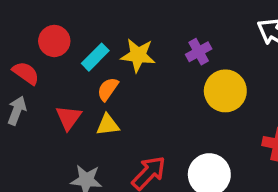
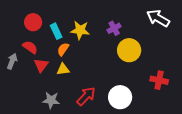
cyan rectangle: (95, 57) -> (56, 31), turned -70
red semicircle: (26, 73) -> (30, 47), moved

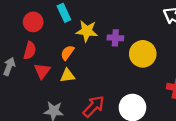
purple cross: (114, 28) -> (115, 38), moved, turned 32
cyan rectangle: (56, 31) -> (64, 13), moved
red semicircle: (30, 47) -> (30, 50), turned 70

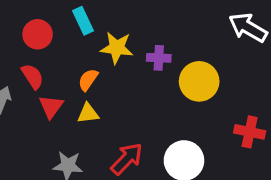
red semicircle: (30, 50) -> (33, 76), turned -48

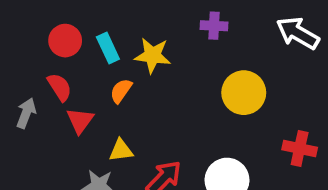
cyan rectangle: (83, 21) -> (108, 48), moved
purple cross: (159, 58) -> (214, 26), moved
yellow triangle: (88, 113) -> (121, 150), moved

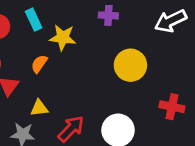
white arrow: (298, 33) -> (171, 21), turned -56
cyan rectangle: (108, 48) -> (34, 20), moved

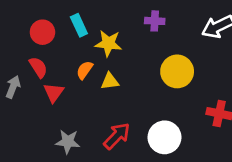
yellow triangle: (39, 108) -> (110, 81), moved

